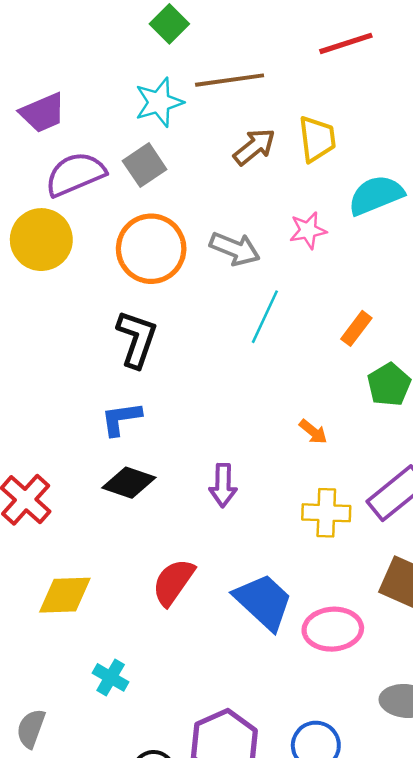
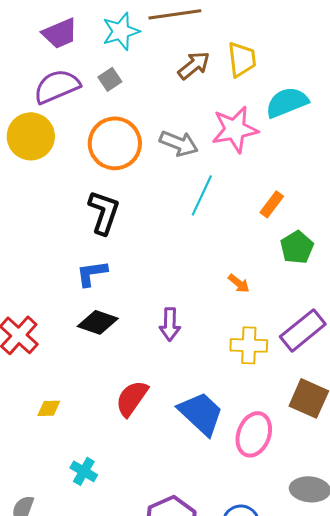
purple trapezoid: (43, 113) -> (60, 33), moved
gray square: (145, 165) -> (110, 79), size x0.7
pink star: (308, 230) -> (235, 129), size x1.6
yellow diamond: (65, 595) -> (49, 408), size x0.6
pink ellipse: (333, 629) -> (254, 434), turned -66

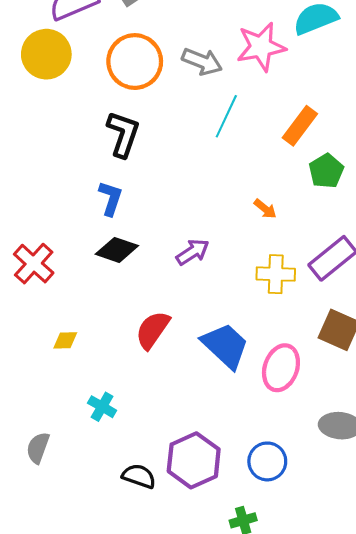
orange rectangle: (272, 204) -> (300, 126), size x1.4
blue L-shape: (92, 273) -> (110, 198), turned 116
purple arrow: (170, 324) -> (193, 252), turned -124

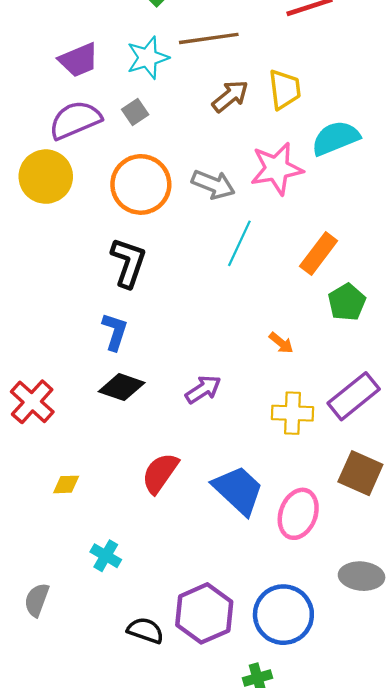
blue circle: (267, 461) -> (283, 615), size x1.4

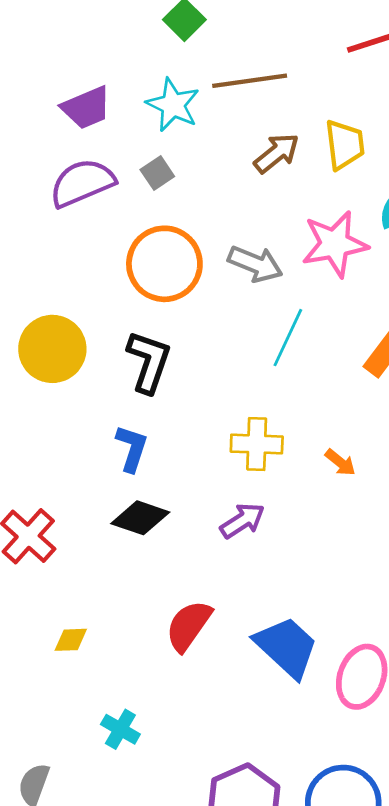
cyan star: (148, 58) -> (173, 105), turned -30
yellow circle: (46, 177) -> (52, 349), moved
yellow cross: (293, 413) -> (257, 444), moved

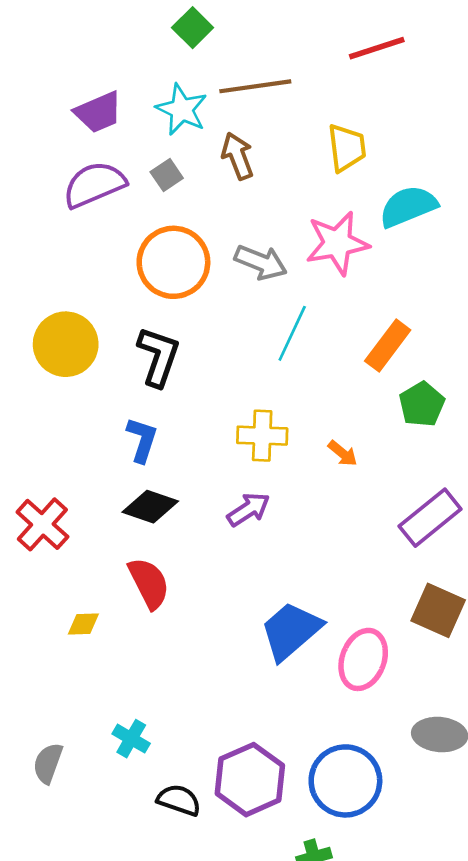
brown arrow: (277, 153) -> (238, 156), moved, turned -72
red semicircle: (189, 626) -> (149, 583), moved, turned 118
blue trapezoid: (286, 647) -> (291, 631), turned -84
cyan cross: (120, 729) -> (131, 739), moved

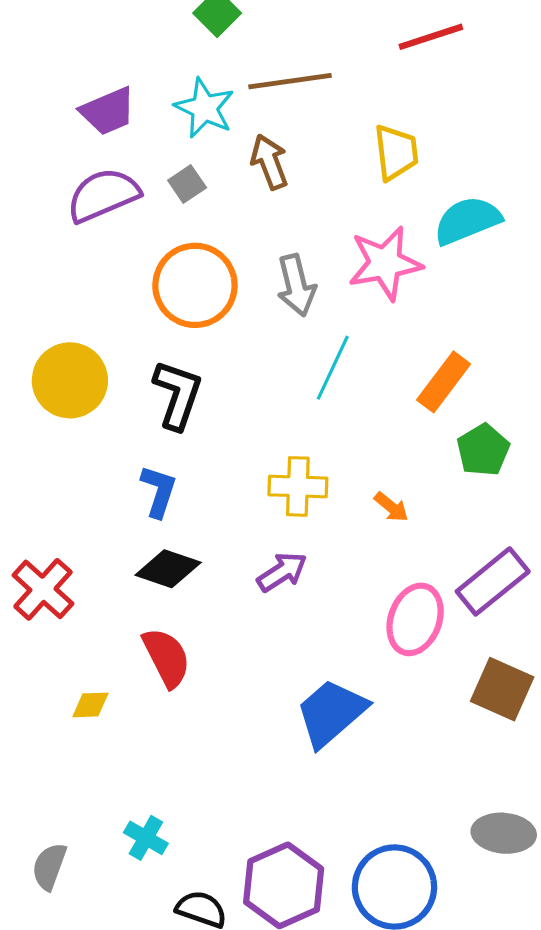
gray arrow: (261, 262) -> (296, 285), turned 54
pink ellipse: (363, 659) -> (415, 619), moved

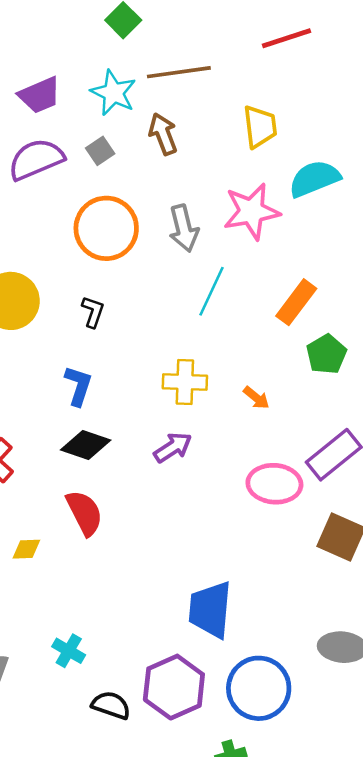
black L-shape: (178, 395) -> (93, 312), size x0.6
pink ellipse: (415, 619) -> (274, 484), turned 74
blue trapezoid: (331, 713) -> (210, 610), moved, turned -44

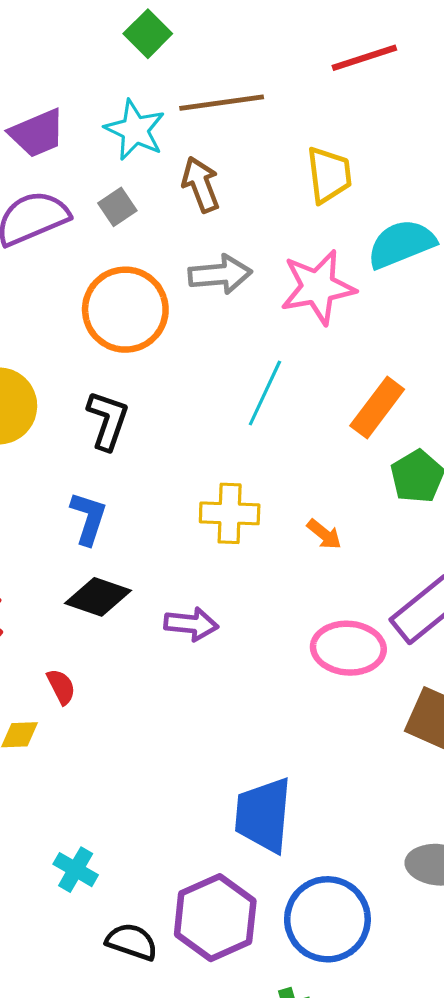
gray arrow: (184, 228) -> (220, 274), moved, turned -81
black L-shape: (93, 312) -> (108, 420), size x1.4
purple arrow: (173, 447) -> (191, 624), moved, turned 39
red semicircle: (84, 513) -> (61, 687), moved, size x0.6

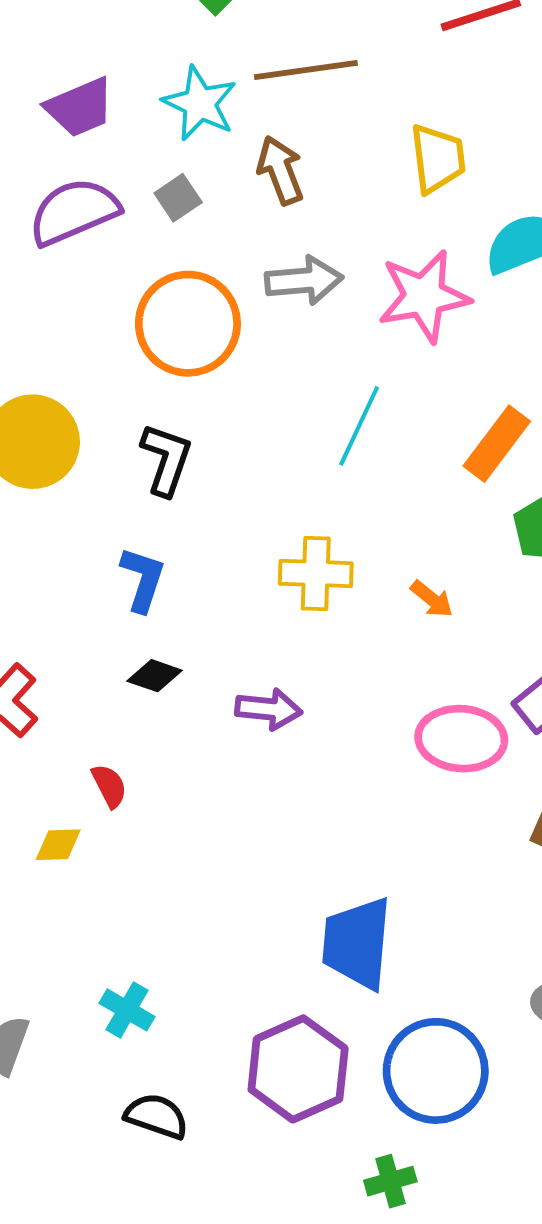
black diamond: (98, 597) -> (155, 676), size x0.7
black semicircle: (132, 942) -> (156, 1116), moved

